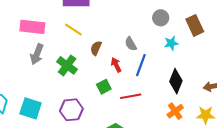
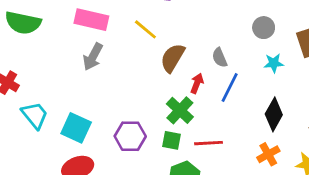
brown semicircle: (96, 48) -> (173, 58), size x1.5
green cross: (67, 65) -> (180, 110), moved
red arrow: (116, 65) -> (197, 83), turned 40
green square: (104, 87) -> (171, 140), moved, turned 32
red line: (131, 96) -> (208, 143), moved

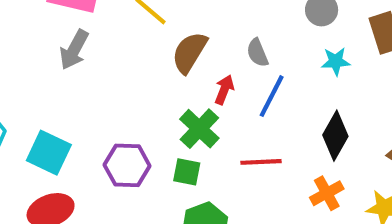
red line: (208, 143) -> (261, 162), moved

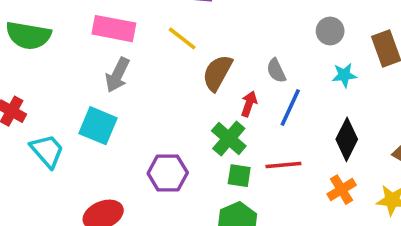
cyan square: (49, 153) -> (98, 126), moved
green square: (187, 172) -> (239, 176), moved

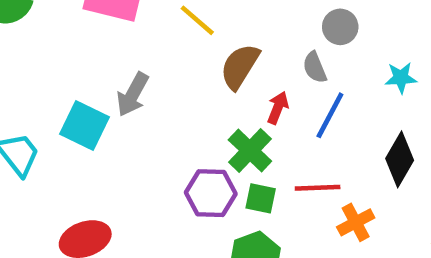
gray circle: (330, 31) -> (340, 27), moved
gray arrow: (117, 75) -> (133, 94), moved
purple hexagon: (168, 173) -> (211, 193), moved
orange cross: (342, 190) -> (356, 222), moved

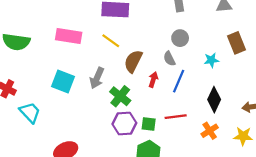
gray arrow: (133, 94) -> (97, 78), moved
cyan square: (84, 125) -> (63, 82), moved
green cross: (250, 151) -> (120, 96), moved
orange cross: (356, 222) -> (210, 131), moved

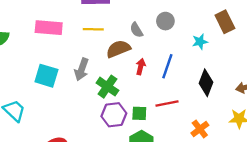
yellow line: (111, 41) -> (93, 29), turned -30
gray semicircle: (169, 59) -> (136, 30), moved
brown semicircle: (133, 61) -> (118, 49), turned 45
orange cross: (210, 131) -> (200, 129), moved

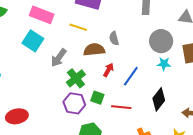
gray circle: (165, 21) -> (161, 41), moved, size x1.5
cyan square: (46, 76) -> (33, 41), moved
green square: (139, 113) -> (97, 98), moved

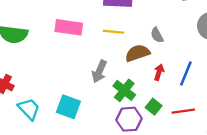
cyan square: (33, 41) -> (68, 107), moved
green square: (97, 98) -> (154, 107), turned 32

